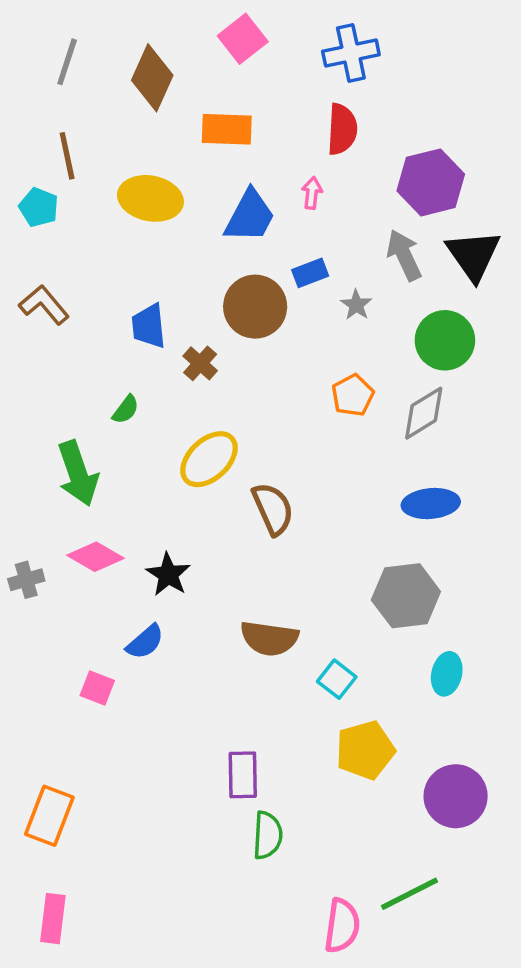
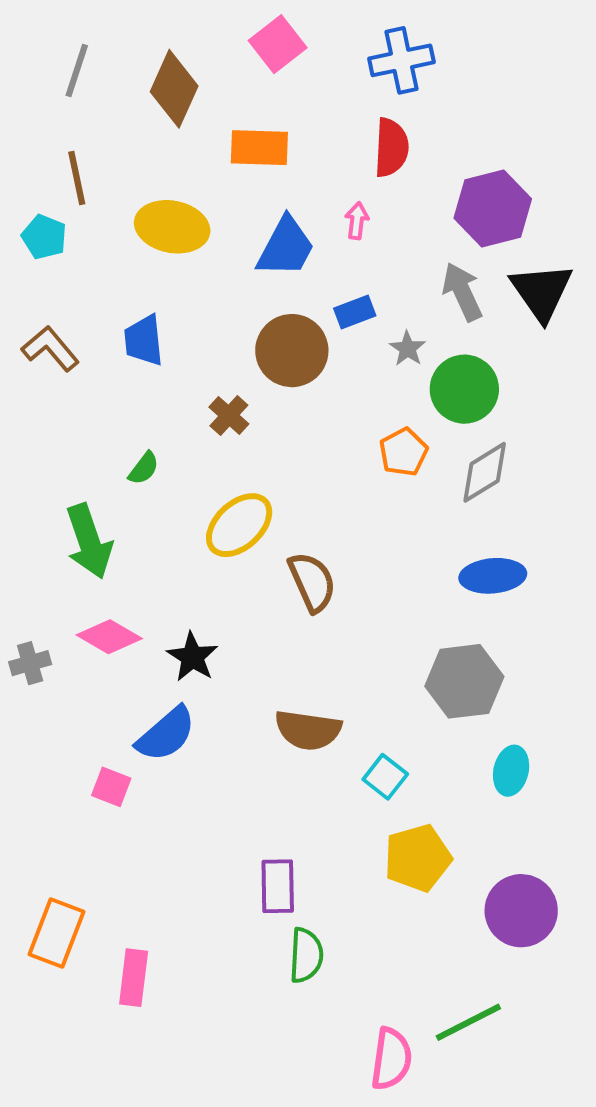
blue trapezoid: (149, 326) -> (144, 340), moved
green circle: (445, 340) -> (464, 389), moved
blue semicircle: (145, 642) -> (166, 734), size x1.4
pink rectangle: (53, 919) -> (134, 978), moved

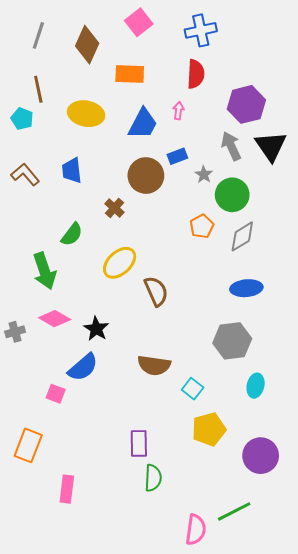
green semicircle: (144, 468) -> (72, 234), size x1.4
orange rectangle: (56, 933) -> (28, 445), moved

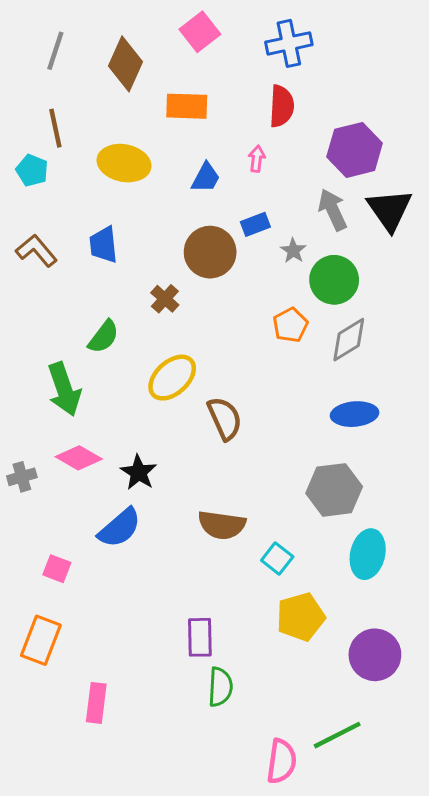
blue trapezoid: (143, 124) -> (206, 178), size x0.7
cyan ellipse: (256, 386) -> (368, 554), size x1.4
pink square: (56, 394) -> (57, 569), moved

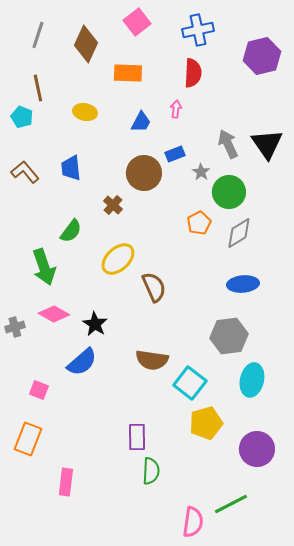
purple hexagon: (355, 150) -> (262, 56), moved
yellow ellipse: (124, 163) -> (85, 112), size x0.7
cyan square: (277, 559) -> (190, 383), size x1.5

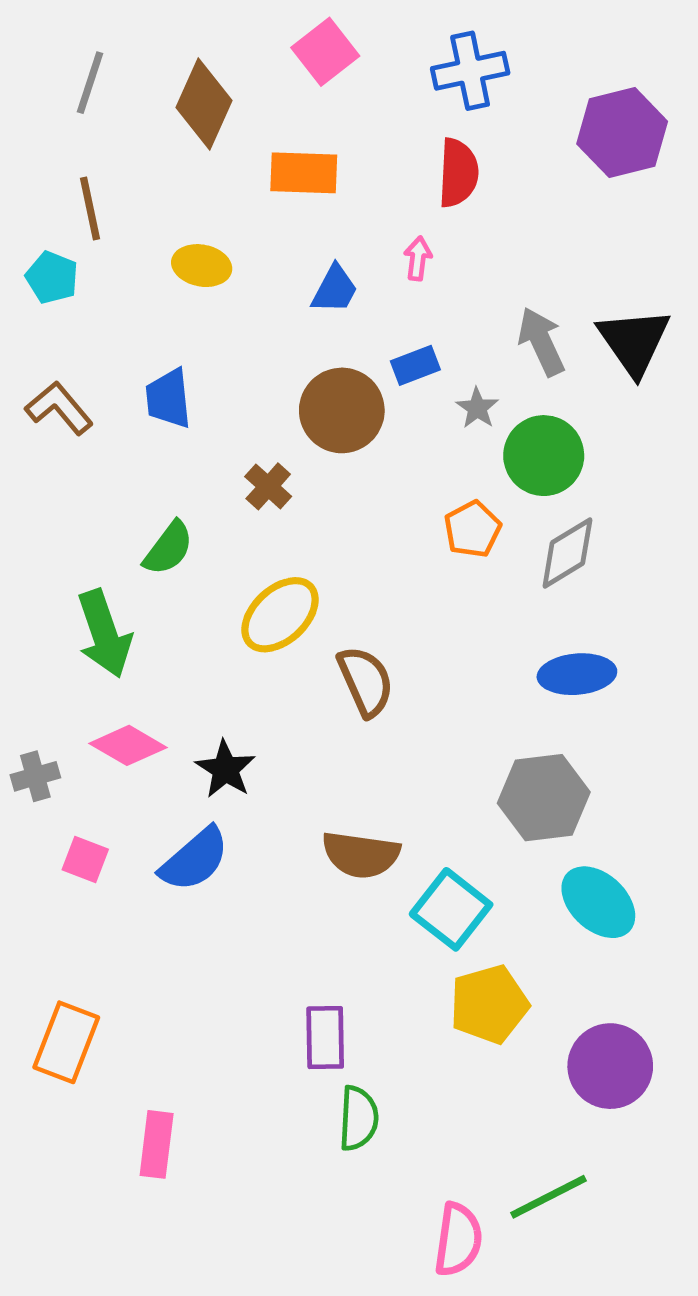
cyan ellipse: (252, 380) -> (598, 902), turned -60
pink square: (39, 390) -> (85, 859), moved

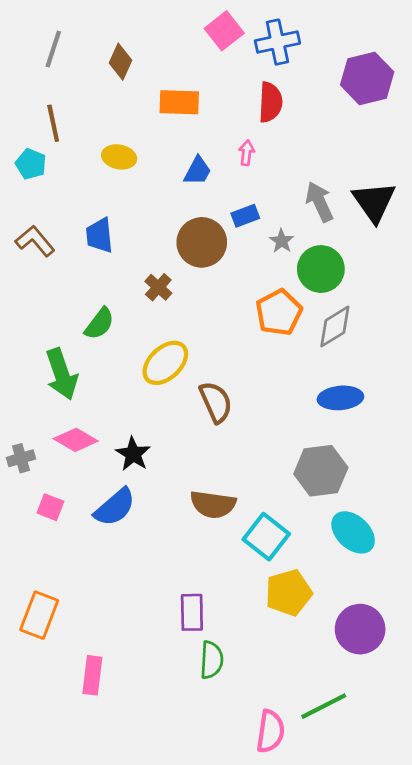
pink square: (325, 52) -> (224, 31), moved
brown diamond: (204, 104) -> (120, 62), size x0.7
orange pentagon: (472, 529) -> (279, 312), size x1.4

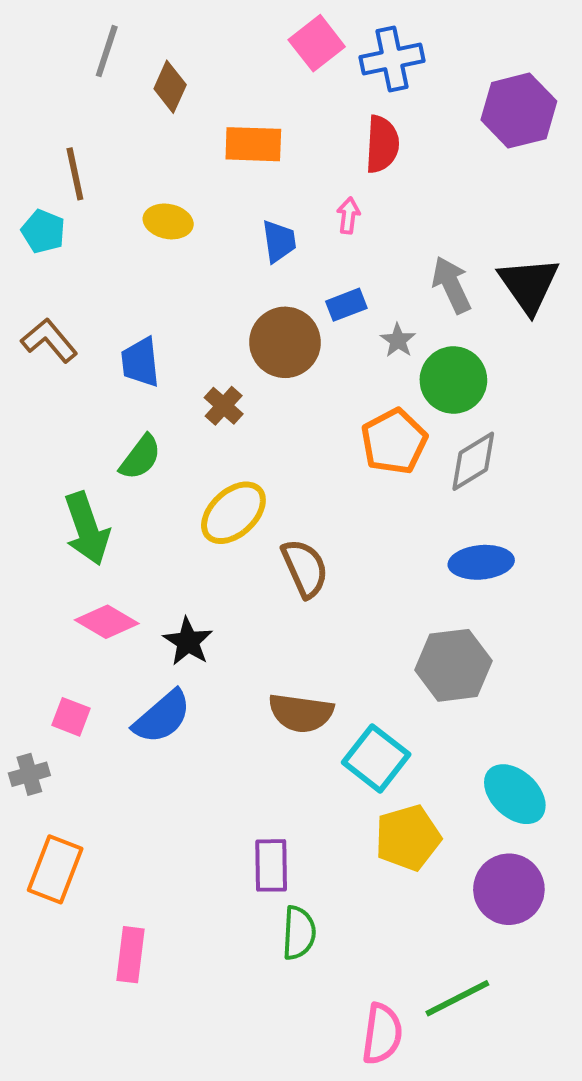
gray line: (53, 49) -> (107, 51), moved
blue trapezoid: (198, 171) -> (279, 241), turned -36
blue trapezoid: (99, 235) -> (140, 362), moved
gray cross: (21, 458) -> (29, 774), moved
cyan ellipse: (353, 532) -> (515, 794), moved

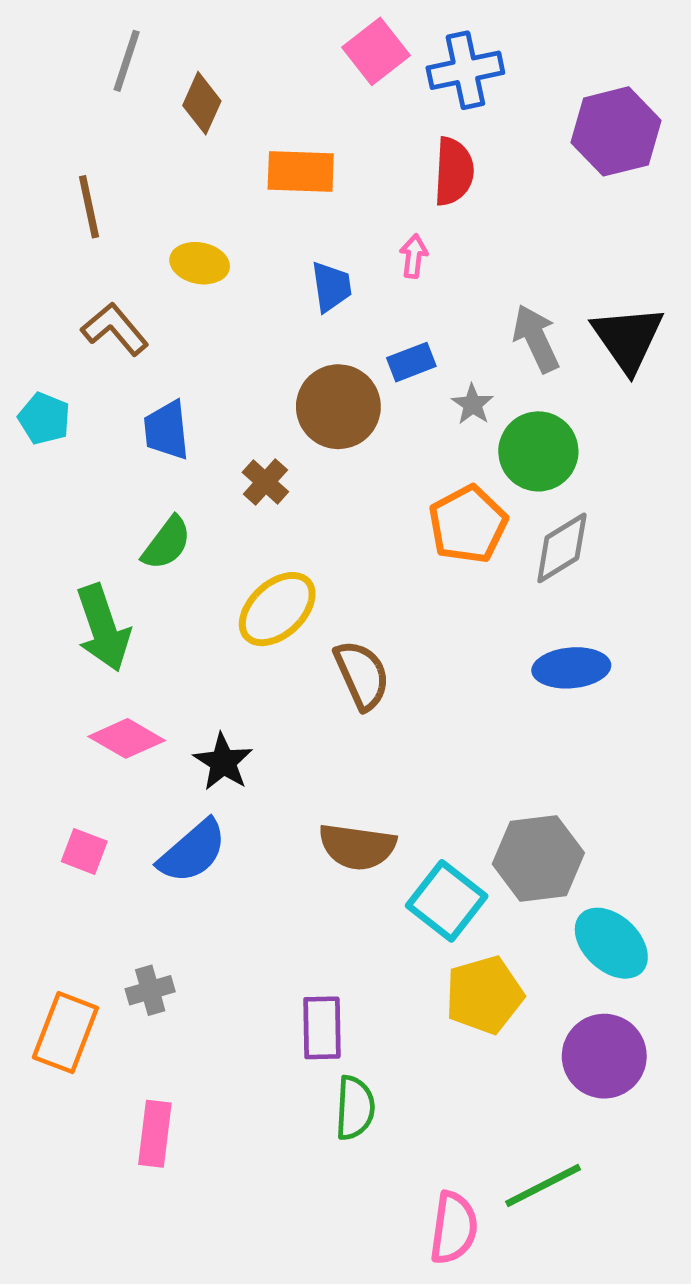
cyan pentagon: (43, 231) -> (44, 418), moved
brown L-shape: (49, 340) -> (115, 329), moved
gray hexagon: (453, 665) -> (538, 858), moved
gray cross: (29, 774) -> (150, 990), moved

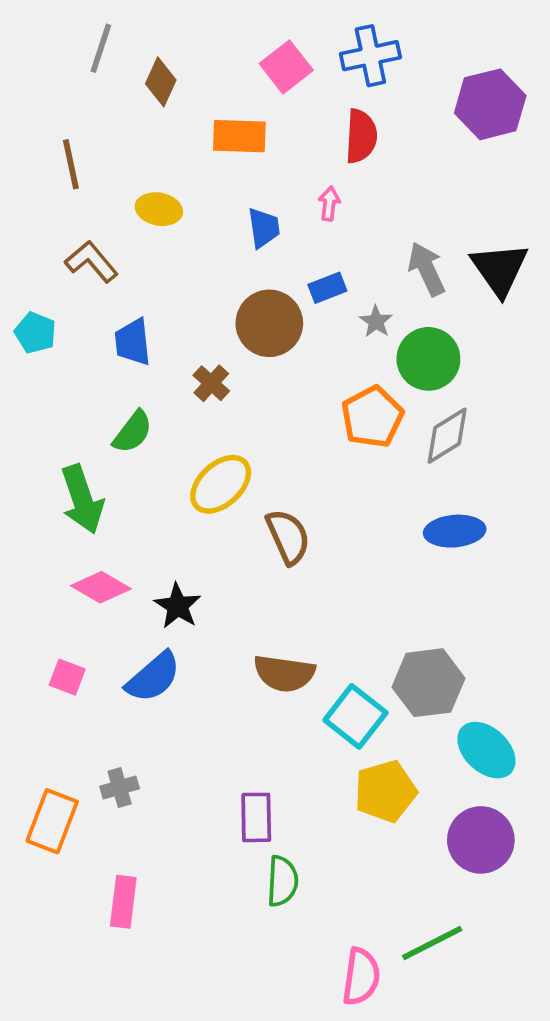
pink square: (376, 51) -> (286, 67), moved

